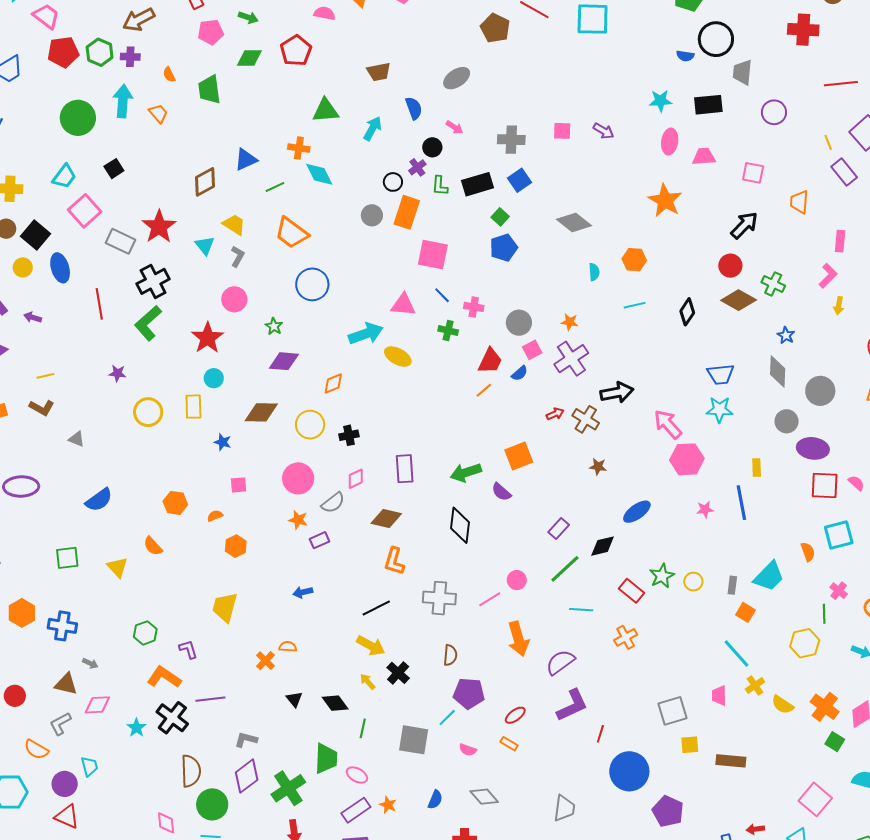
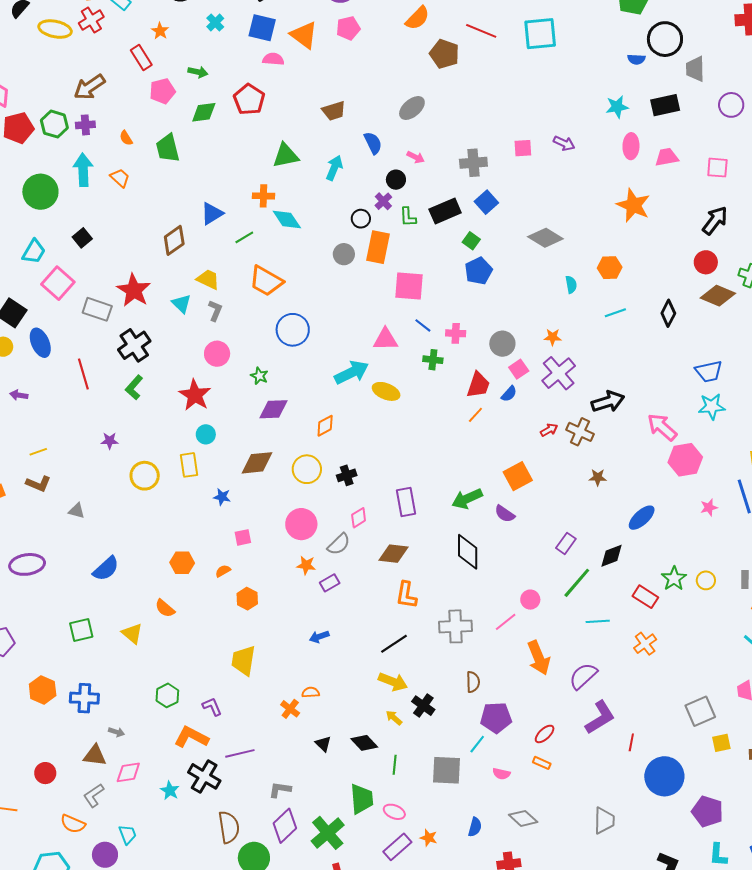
green L-shape: (148, 323) -> (134, 387), size x0.7

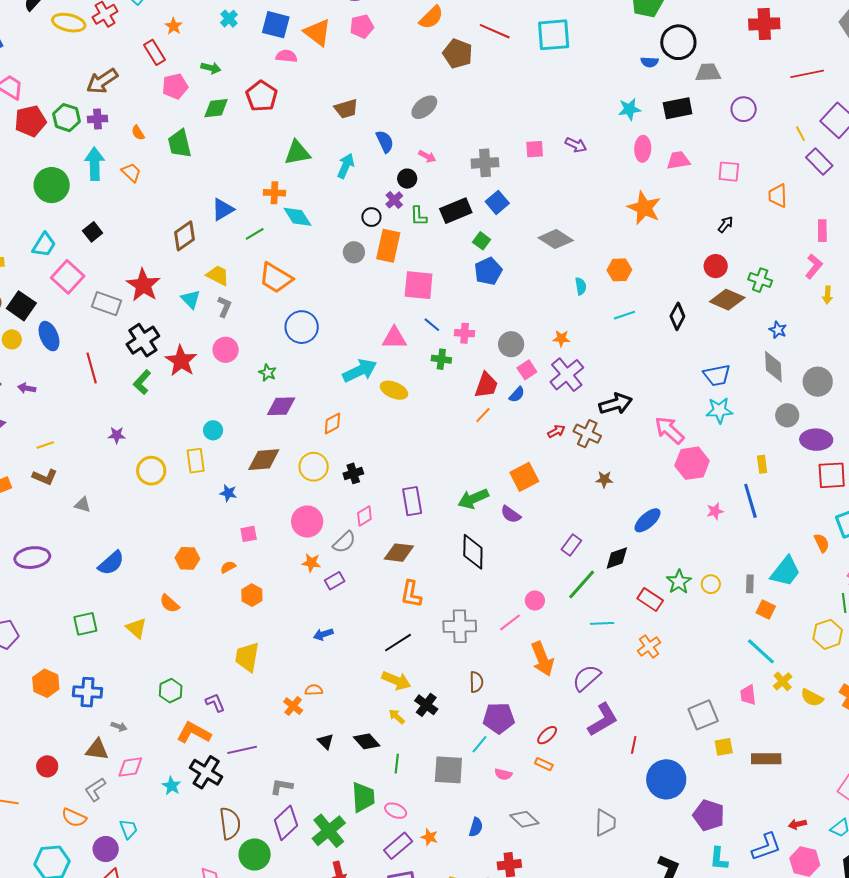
gray trapezoid: (695, 69) -> (708, 73), turned 88
black arrow: (715, 221) -> (725, 224), size x0.6
red star: (195, 395) -> (181, 361), moved

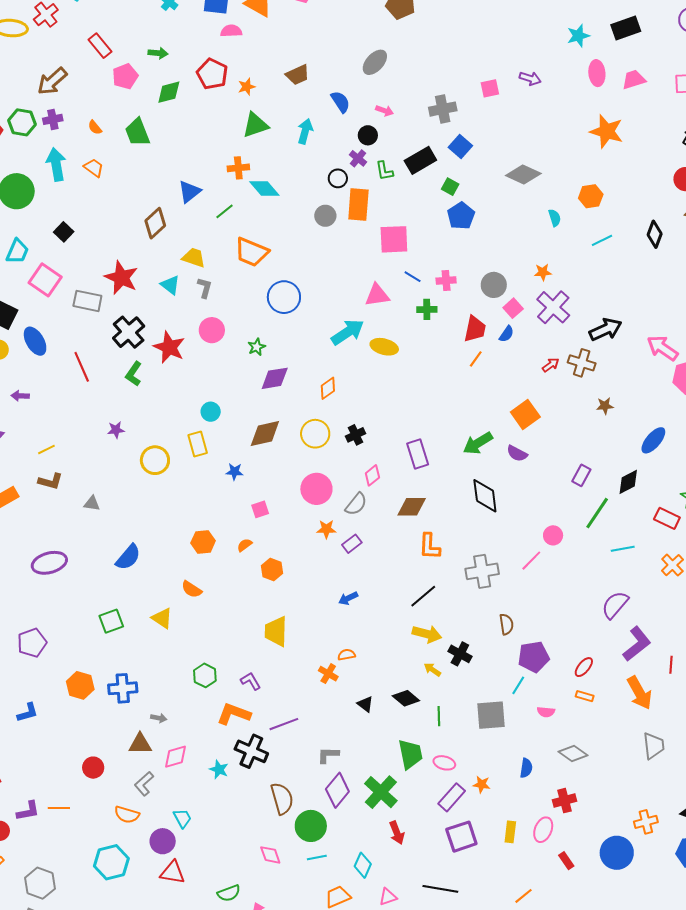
orange star: (174, 26) -> (247, 87), moved, turned 30
green star: (268, 373) -> (257, 347), turned 30
orange arrow: (542, 659) -> (640, 693), moved

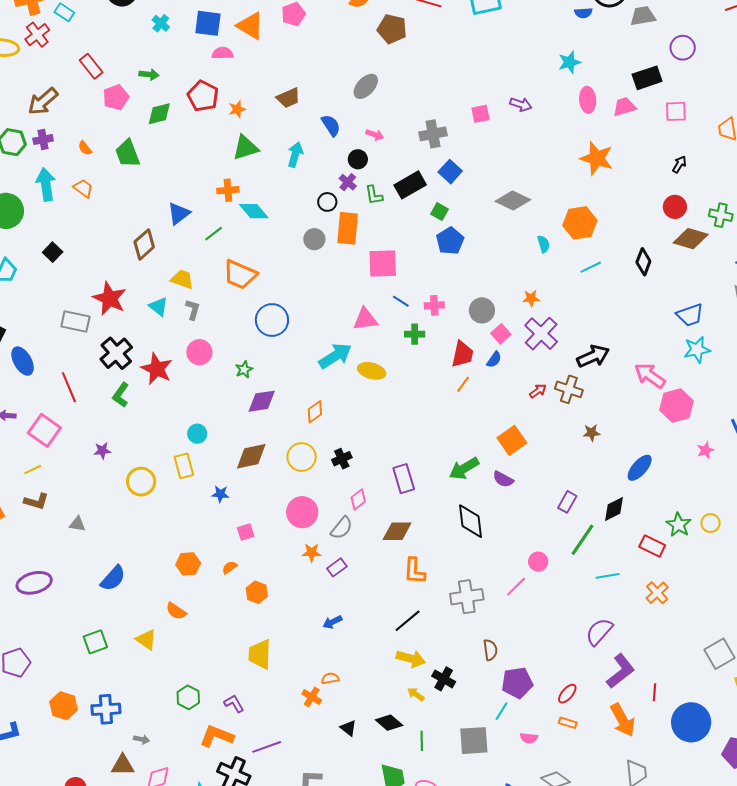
black rectangle: (626, 28) -> (647, 78), moved
orange hexagon: (591, 196) -> (580, 223), size x1.4
pink square: (45, 280) -> (44, 430), moved

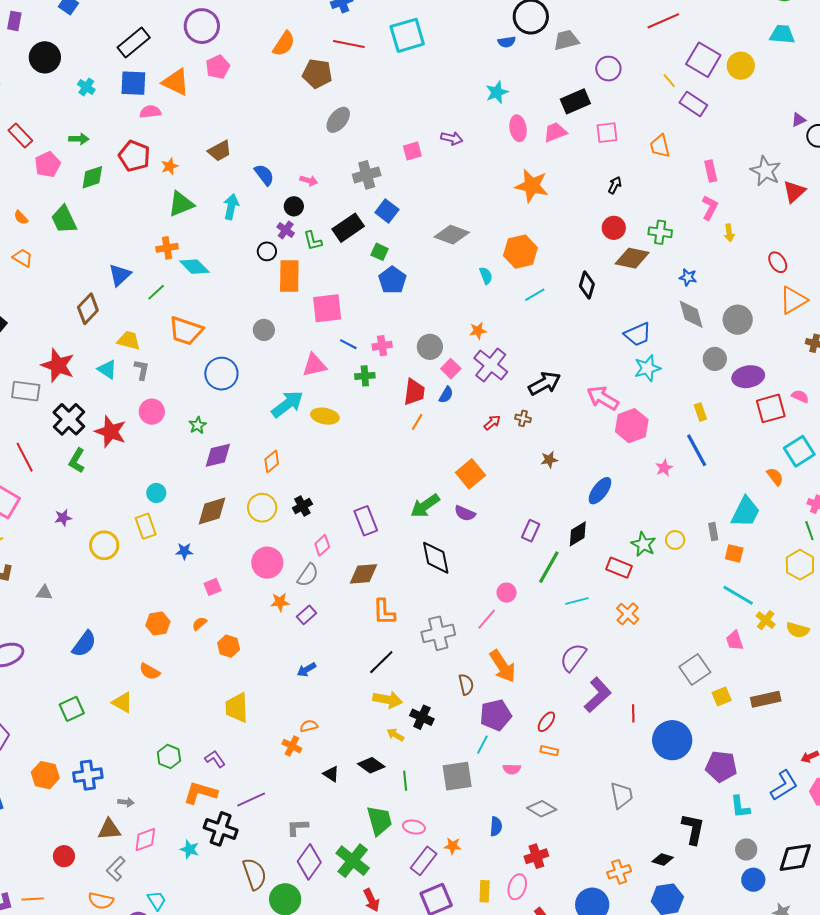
gray ellipse: (366, 86) -> (338, 120), moved
gray circle: (314, 239) -> (264, 330), moved
brown cross: (569, 389) -> (523, 418), size x0.6
orange arrow: (623, 720) -> (503, 666), moved

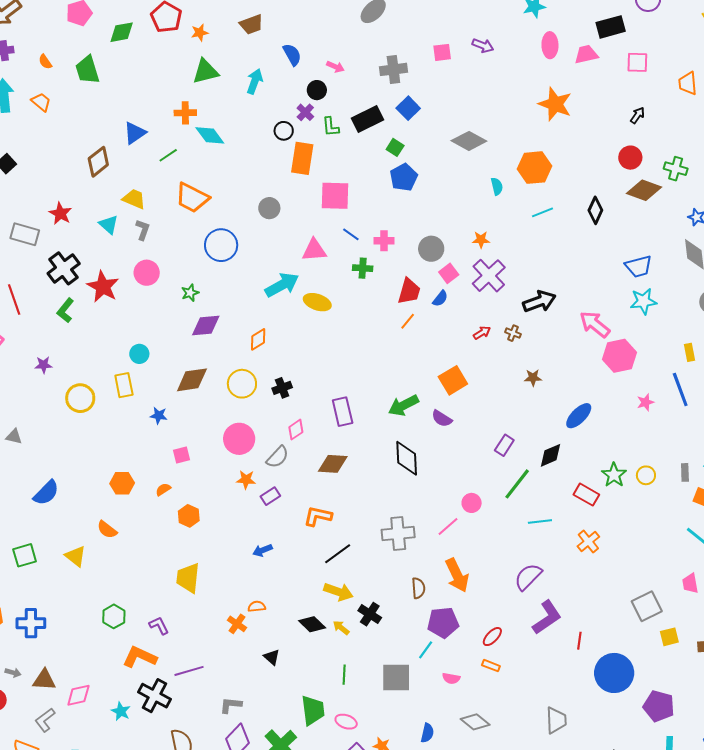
red star: (58, 365) -> (60, 213), size x0.7
orange L-shape: (384, 612) -> (318, 516), moved, turned 96
black diamond: (371, 765) -> (312, 624), moved
gray arrow: (126, 802) -> (13, 673), moved

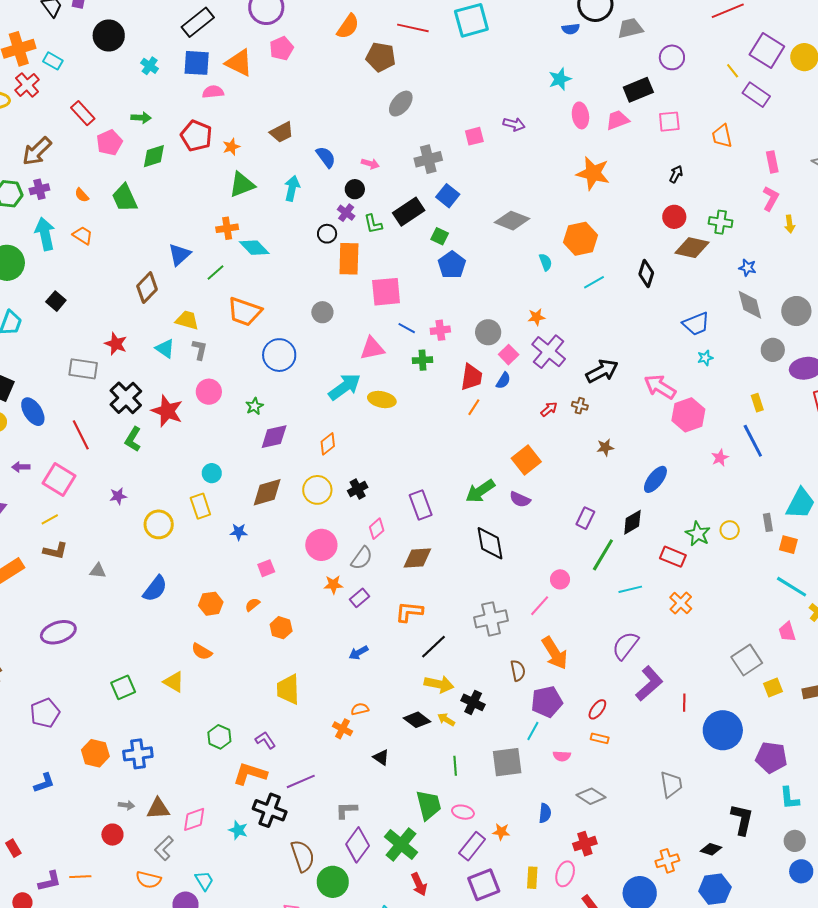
cyan star: (643, 301) -> (705, 358), size x0.6
blue semicircle: (46, 493) -> (155, 589), moved

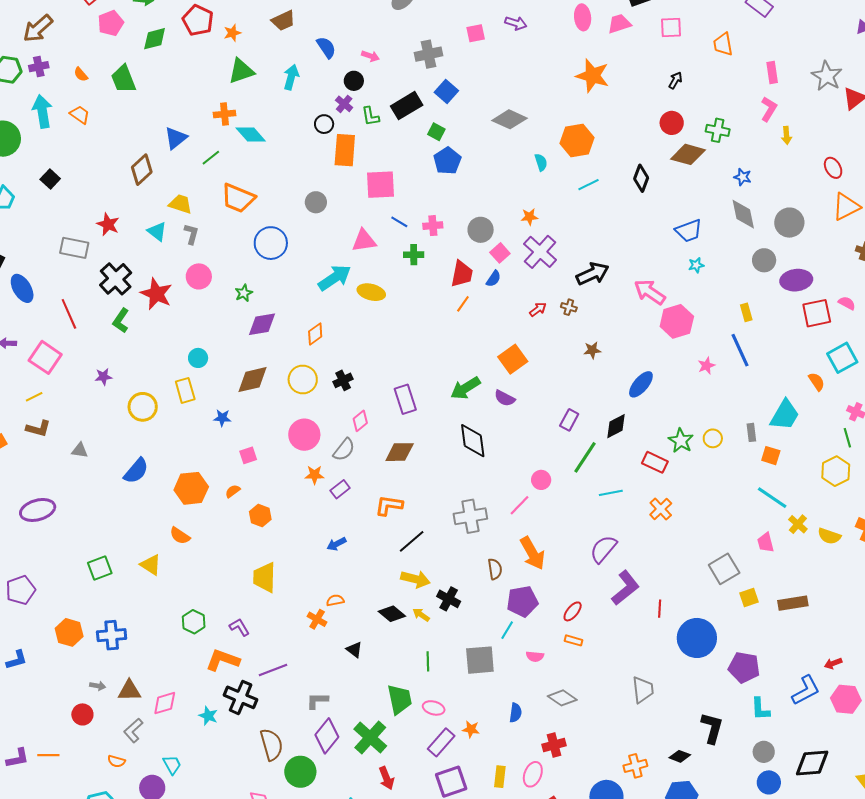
orange hexagon: (211, 604) -> (191, 488), size x1.4
orange semicircle: (148, 880) -> (116, 761), size x0.7

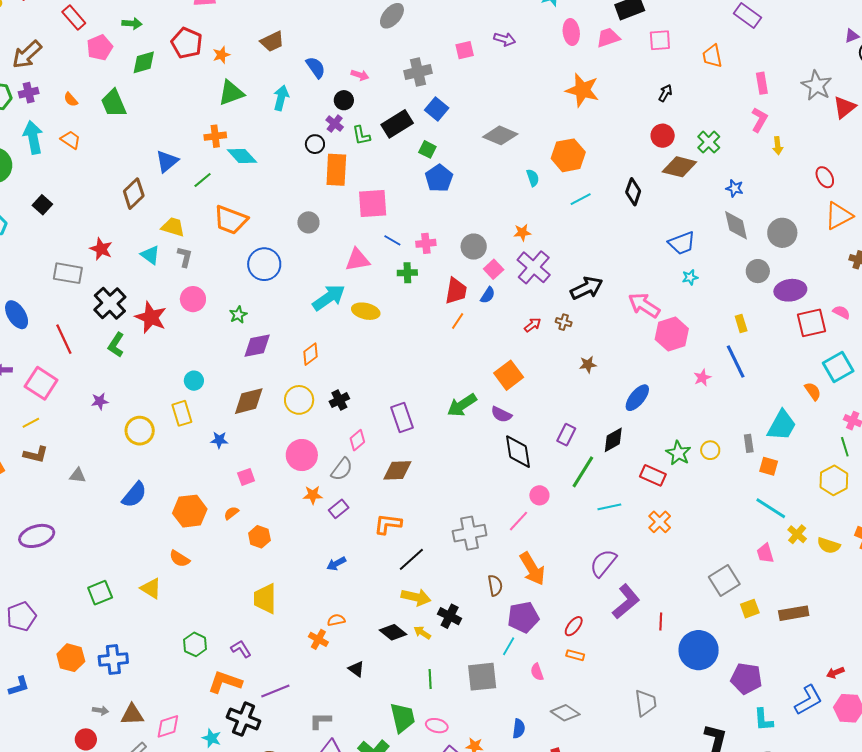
green cross: (718, 130) -> (709, 142), turned 35
black diamond: (473, 441) -> (518, 452), moved
pink semicircle: (535, 656) -> (537, 672), turned 66

